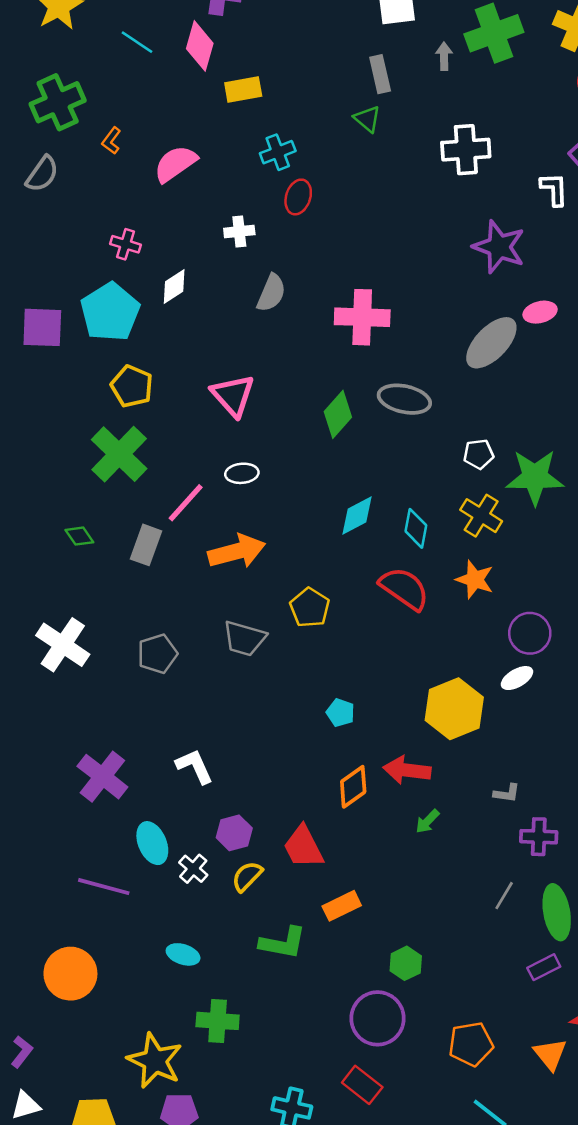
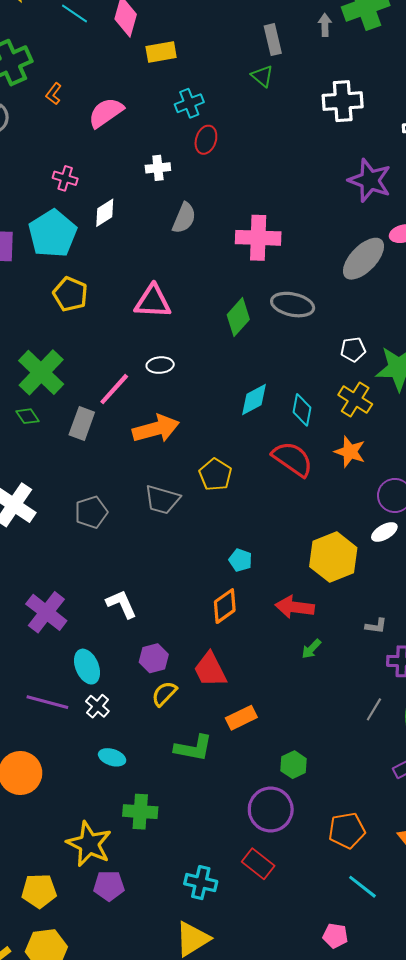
pink triangle: (233, 395) -> (153, 301), turned -45
green cross: (119, 454) -> (41, 372), moved
orange diamond: (353, 787) -> (225, 606), moved
white cross: (193, 869) -> (97, 706), moved

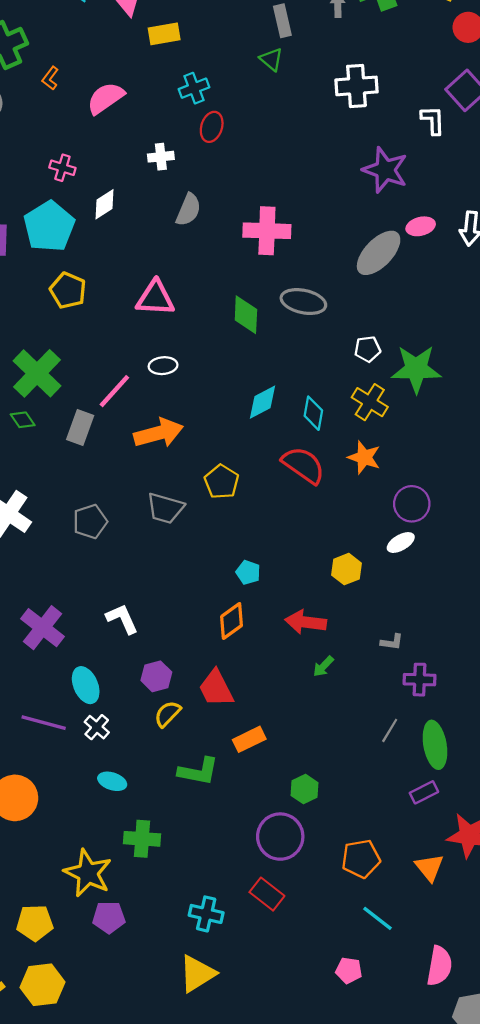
green diamond: (238, 317) -> (246, 315), turned -39
yellow hexagon: (333, 557) -> (347, 569), size x0.6

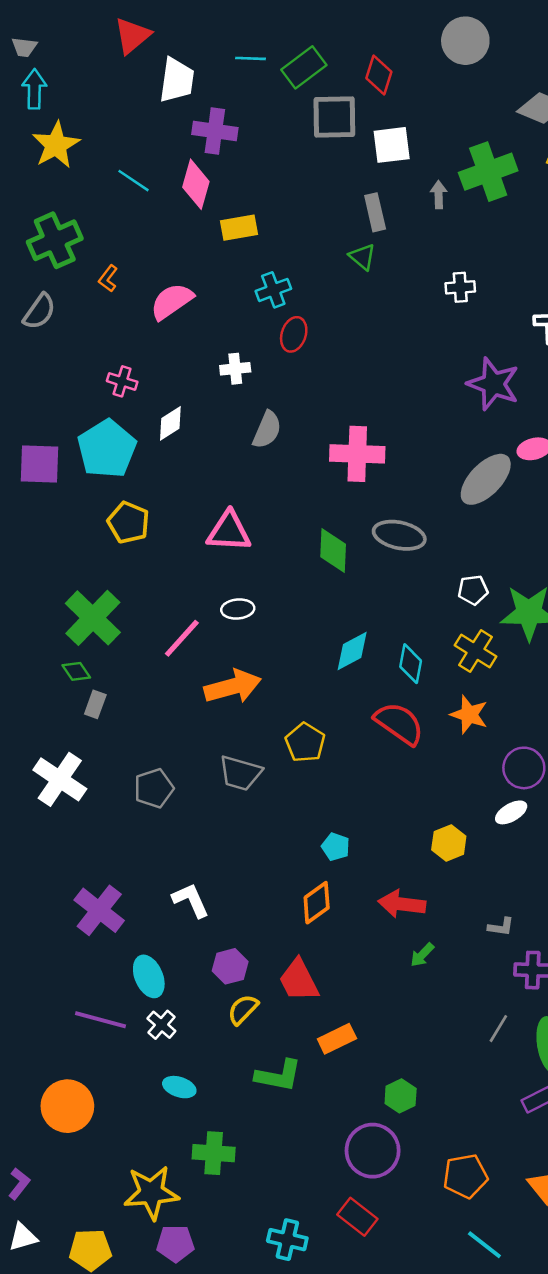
white cross: (356, 86) -> (460, 287), size x0.6
gray rectangle: (80, 428) -> (95, 704), moved, size x0.7
yellow star: (88, 873) -> (151, 1193), turned -30

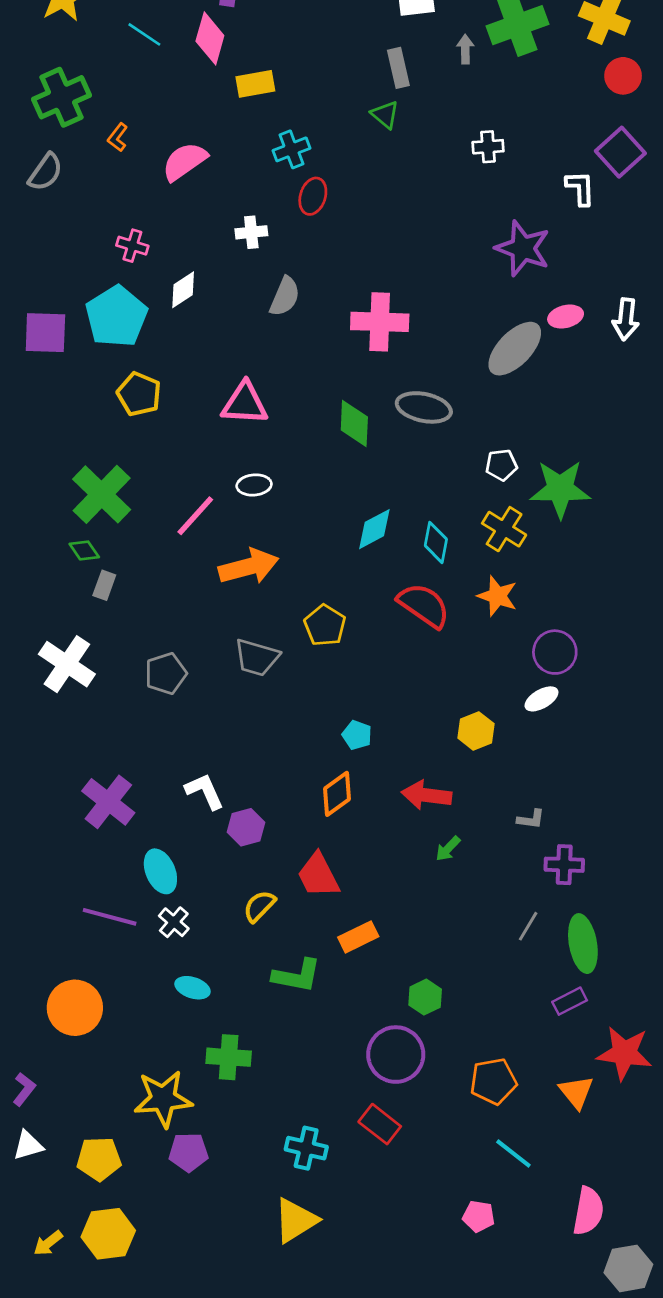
purple hexagon: (230, 966) -> (246, 827), moved

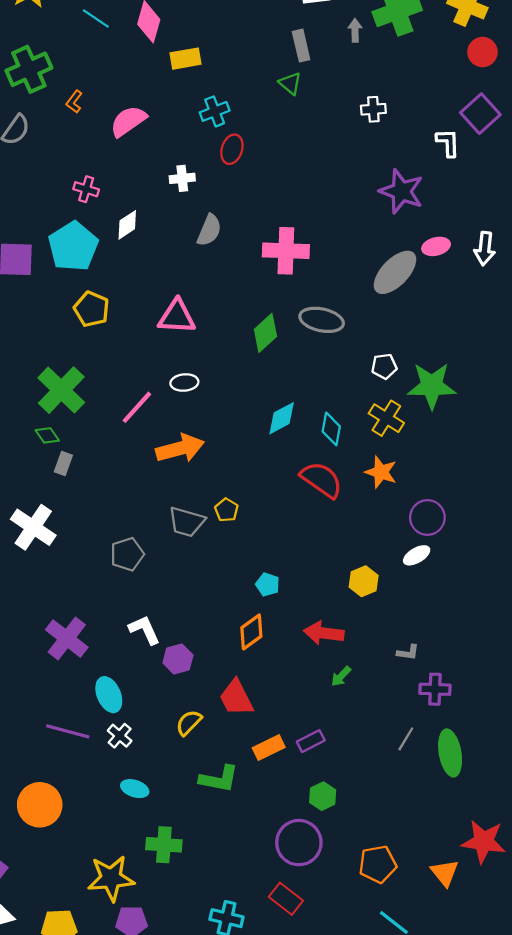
green diamond: (354, 423) -> (265, 333), turned 45
yellow pentagon: (325, 625) -> (227, 510), moved, size x0.7
gray pentagon: (166, 673) -> (127, 554), moved
purple rectangle: (570, 1001) -> (311, 741), moved

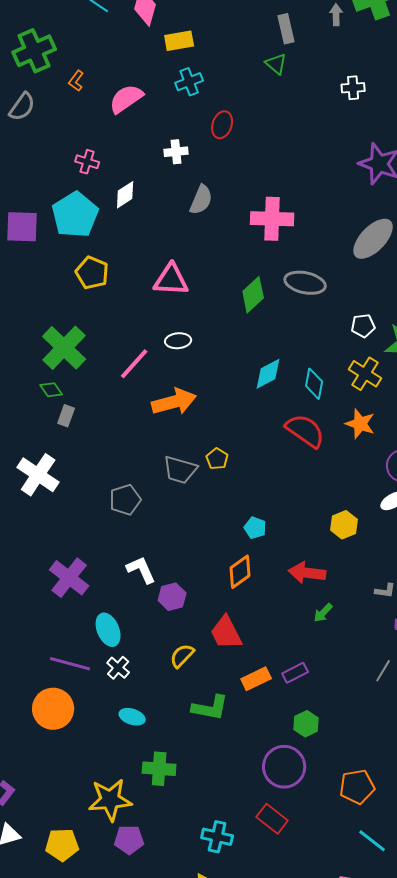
cyan cross: (215, 111) -> (189, 82), moved
orange circle: (40, 805) -> (53, 709), moved

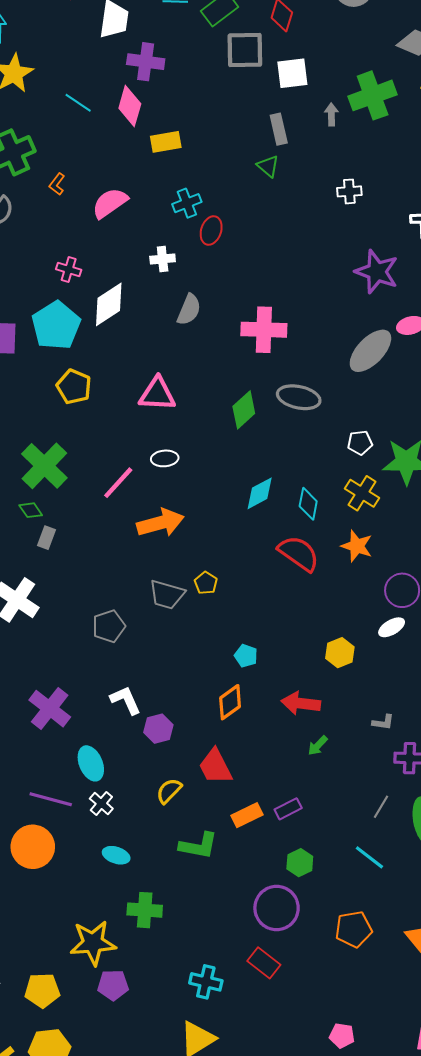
cyan cross: (189, 82) -> (187, 203), moved
white diamond: (125, 195) -> (109, 304), size x1.5
cyan line: (372, 841) -> (369, 857), moved

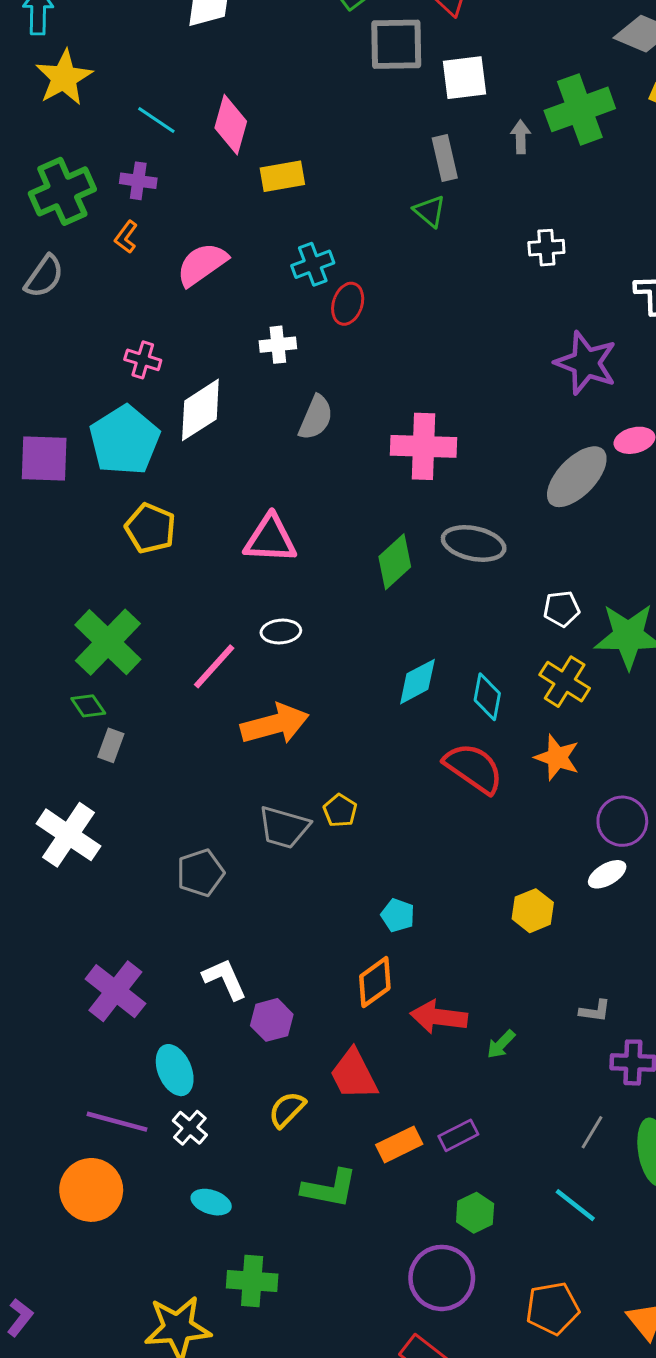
purple cross: (146, 62) -> (138, 181), moved, size x0.7
red arrow: (301, 703) -> (439, 1017), moved

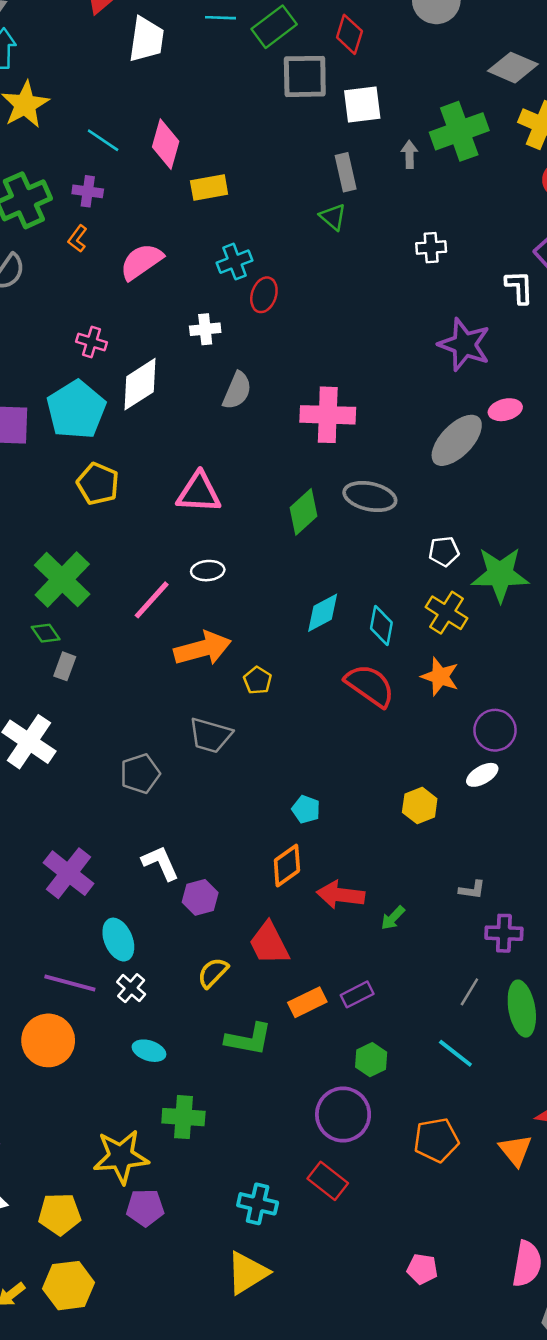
yellow pentagon: (340, 811) -> (258, 680), moved

